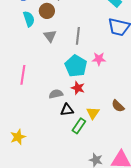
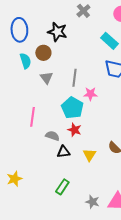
pink star: (99, 59) -> (90, 94), moved
pink line: (23, 75) -> (32, 117), moved
gray semicircle: (56, 94) -> (52, 136), turned 32
green rectangle: (79, 126) -> (62, 187), moved

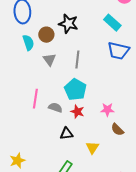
black star: (57, 32) -> (68, 24), moved
pink star: (90, 94) -> (107, 110), moved
gray semicircle: (52, 136) -> (55, 108), moved
yellow triangle: (89, 155) -> (92, 148), moved

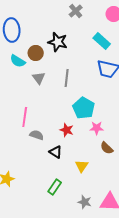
cyan semicircle: (28, 43) -> (18, 61), turned 140
cyan pentagon: (75, 90) -> (84, 108), moved
gray semicircle: (55, 108) -> (37, 135), moved
black triangle: (66, 134) -> (56, 152), turned 40

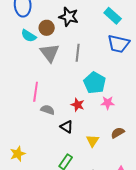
gray triangle: (39, 78) -> (50, 53), size x1.5
brown semicircle: (107, 148) -> (118, 133), moved, turned 104

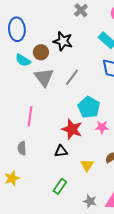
gray line: (78, 53) -> (72, 77), turned 30
red star: (78, 105) -> (72, 129), size x1.5
gray semicircle: (48, 110) -> (22, 148), moved, turned -112
black triangle: (67, 127) -> (61, 151), turned -40

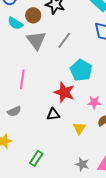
pink star: (102, 127) -> (94, 102), moved
gray semicircle: (22, 148) -> (14, 111), turned -112
green rectangle: (60, 186) -> (36, 158), moved

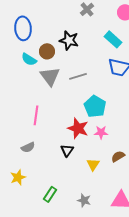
gray line: (64, 40) -> (78, 76), turned 36
pink star: (94, 102) -> (101, 132), moved
black triangle: (53, 114) -> (67, 150), turned -48
gray star: (82, 164) -> (84, 200), moved

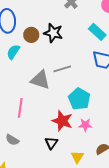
brown circle: (47, 51) -> (31, 35), moved
cyan semicircle: (29, 59) -> (13, 52), turned 91
gray triangle: (50, 76) -> (40, 80), moved, turned -35
gray semicircle: (28, 147) -> (12, 140), turned 56

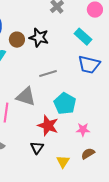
gray triangle: (40, 80) -> (26, 97), moved
pink star: (85, 125) -> (83, 130), moved

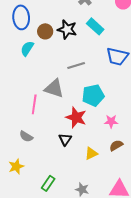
cyan rectangle: (83, 37) -> (95, 26), moved
cyan pentagon: (65, 104) -> (93, 95), turned 30
yellow triangle: (63, 162) -> (91, 153), turned 32

